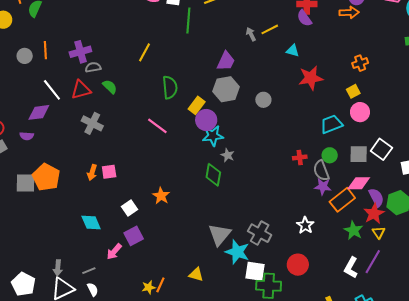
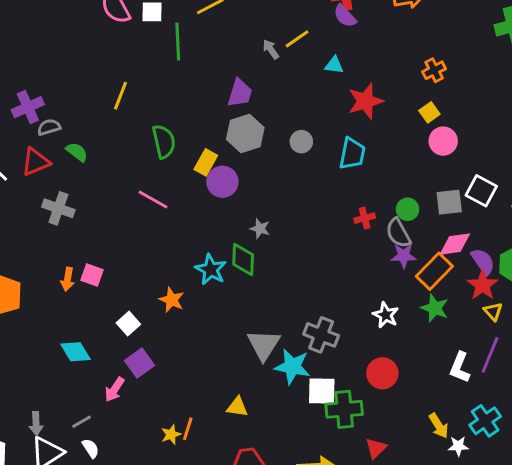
cyan trapezoid: (331, 124) -> (352, 154), moved, turned 130
cyan star: (213, 136) -> (211, 270), moved, turned -30
pink square: (109, 172) -> (92, 275), turned 35
green star: (354, 230) -> (435, 308), moved

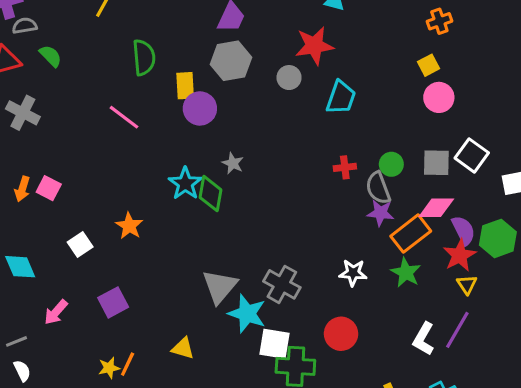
red star: (365, 101) -> (314, 46), moved
yellow rectangle: (206, 162) -> (185, 86), turned -40
cyan star: (211, 270) -> (185, 184), moved
white star: (386, 315) -> (353, 273), turned -30
purple square: (140, 363) -> (113, 302), moved

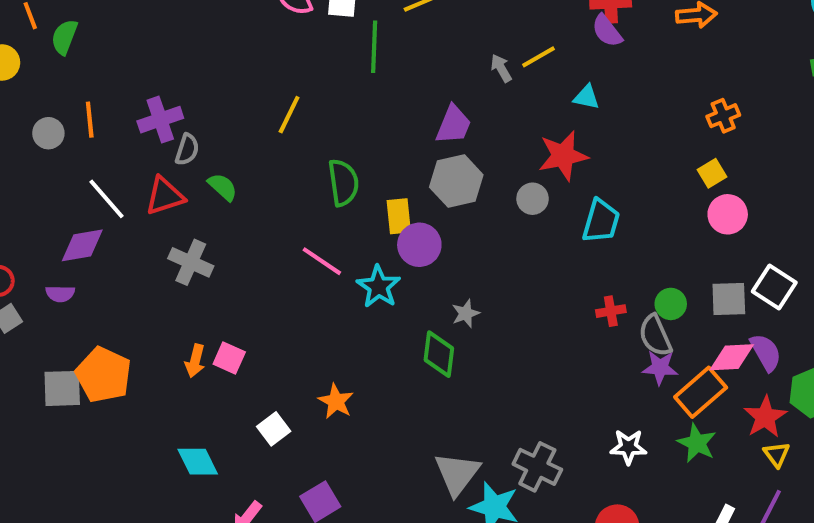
gray semicircle: (25, 26) -> (187, 150), turned 120
gray star: (233, 163) -> (466, 313), turned 30
cyan star: (185, 184) -> (379, 287), moved
purple semicircle: (463, 230) -> (766, 352), moved

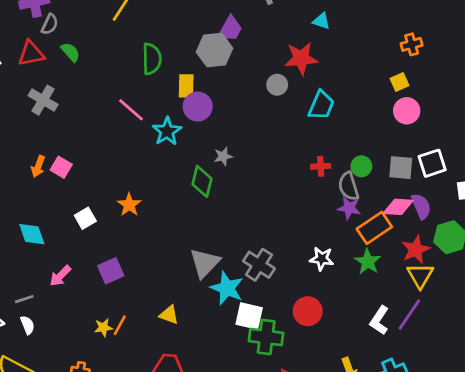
gray hexagon: (456, 181) -> (214, 50), moved
white square: (774, 287) -> (432, 163), turned 32
yellow triangle: (776, 454) -> (420, 276), size x1.5

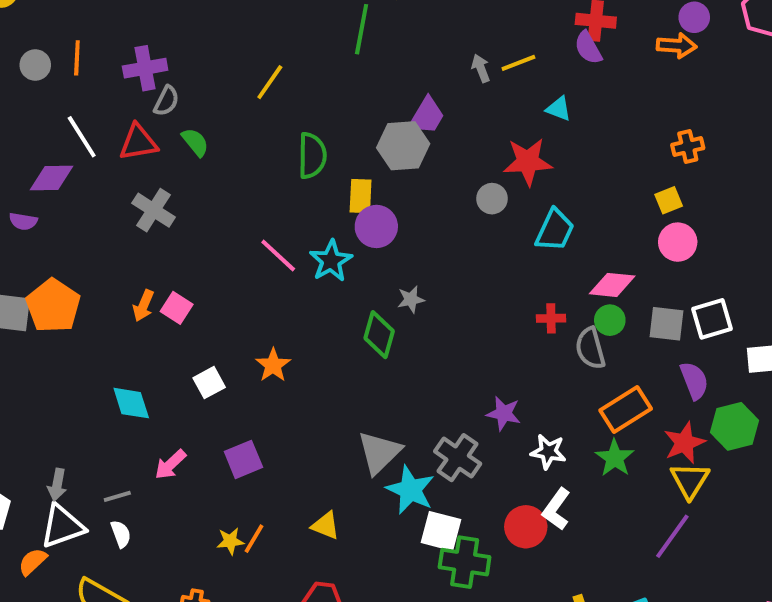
pink line: (131, 110) -> (278, 255), moved
pink diamond: (398, 207) -> (612, 285), moved
purple star: (349, 208) -> (504, 413), moved
white L-shape: (379, 320) -> (556, 509), moved

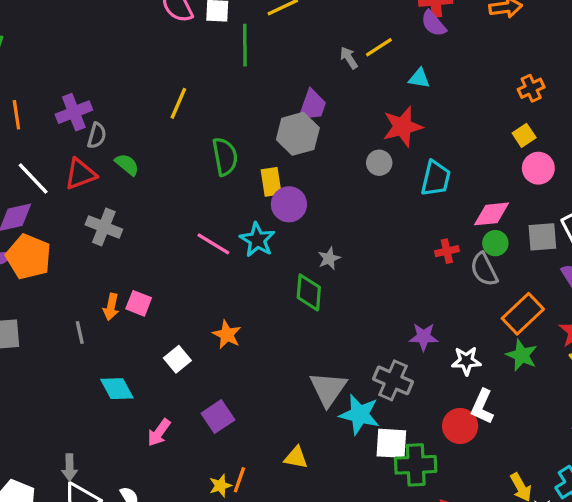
orange pentagon: (53, 306) -> (29, 257), moved
gray line: (117, 496) -> (80, 332), moved, turned -75

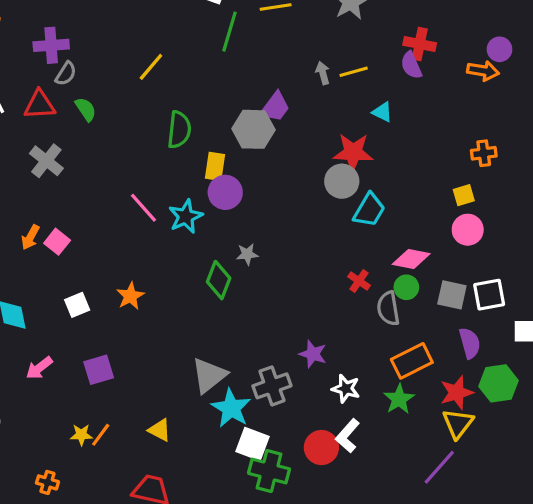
gray circle: (379, 163) -> (342, 181), moved, size x1.4
red cross: (447, 251) -> (359, 281), turned 30
gray cross: (393, 380) -> (272, 386), turned 30

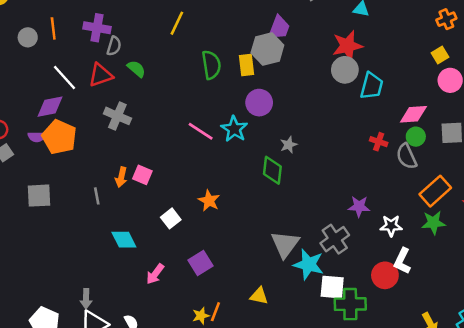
purple cross: (51, 45) -> (97, 28), turned 30
yellow rectangle: (215, 166) -> (246, 65), moved
green star: (399, 399) -> (433, 223), turned -30

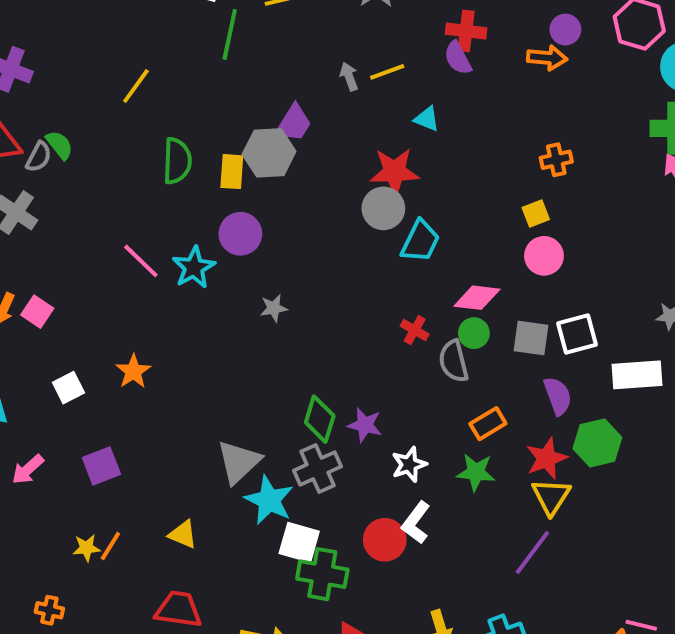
gray semicircle: (114, 46) -> (39, 157), moved
green diamond: (272, 170) -> (320, 419), moved
orange rectangle: (435, 191) -> (488, 424), size x0.7
white star: (391, 226) -> (409, 464), turned -30

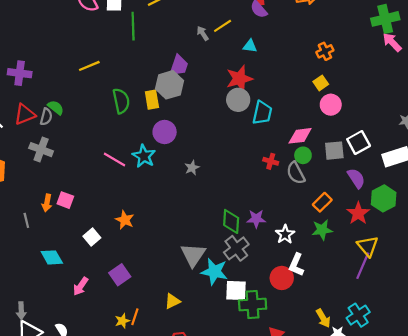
yellow line: (136, 86) -> (89, 66), turned 45
yellow triangle: (551, 497) -> (368, 246), moved
yellow triangle: (183, 534) -> (172, 301), turned -35

